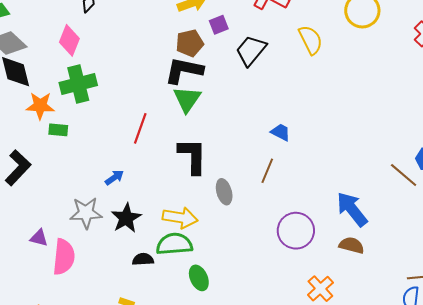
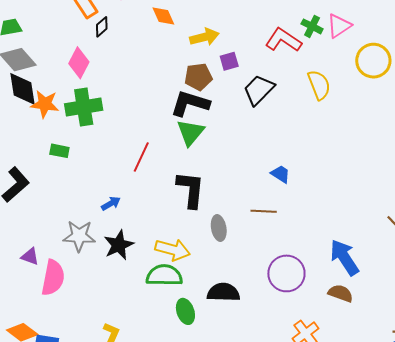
orange star: (40, 106) -> (45, 104), moved
brown line: (267, 171) -> (264, 211), turned 65
black semicircle: (143, 259) -> (223, 292), moved, size x1.5

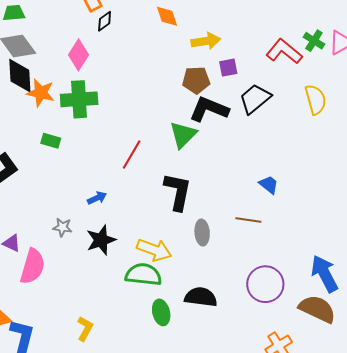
black L-shape: (190, 103) -> (209, 109), moved
gray star: (79, 236) -> (62, 227), size x0.6
brown semicircle: (341, 293) -> (317, 309), size x1.5

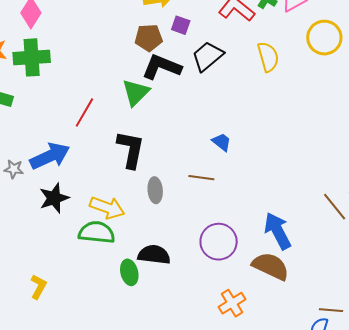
purple square: (228, 68) -> (181, 25), turned 30
blue arrow: (97, 198) -> (50, 156), size x2.0
gray star: (62, 227) -> (14, 169), moved
green ellipse: (161, 312) -> (129, 272), moved

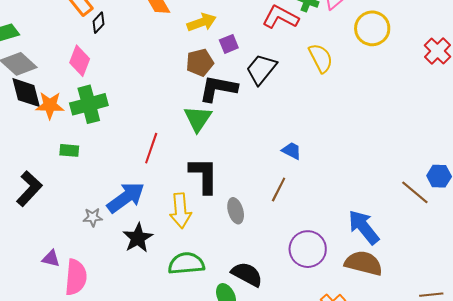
purple square: (181, 25) -> (229, 44), turned -30
brown line: (201, 178) -> (279, 189), turned -60
yellow arrow: (107, 208) -> (181, 211), moved, turned 76
black semicircle: (154, 255) -> (247, 274), turned 32

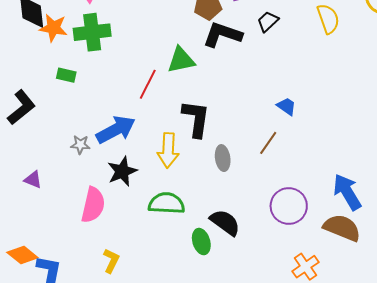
black trapezoid: (261, 69) -> (268, 21), size x0.7
green triangle: (198, 119) -> (181, 60), moved, turned 36
pink semicircle: (76, 277) -> (93, 205), moved

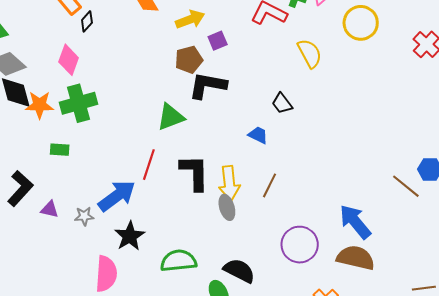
black trapezoid: (268, 21) -> (282, 103), moved, turned -75
red line: (148, 84) -> (149, 165), moved
blue trapezoid: (286, 106) -> (258, 135), moved
yellow arrow: (168, 150) -> (229, 183), moved
purple triangle: (33, 180) -> (50, 209), moved

